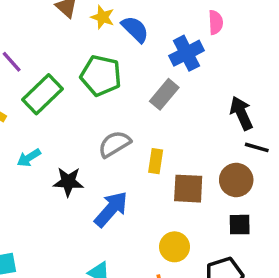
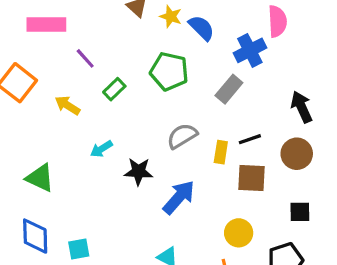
pink semicircle: (216, 22) -> (277, 21), size x1.4
green rectangle: (43, 94) -> (114, 89), size x0.6
black line: (257, 147) -> (250, 139), moved, turned -35
brown circle: (236, 180) -> (297, 154), moved

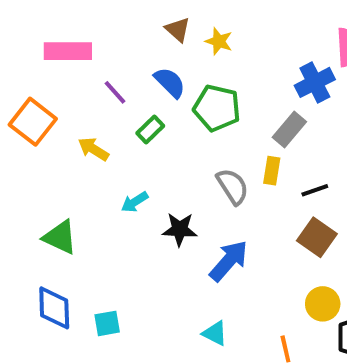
blue semicircle: (201, 28) -> (170, 82), moved
gray semicircle: (182, 136) -> (233, 186), turned 88
yellow rectangle: (221, 152) -> (272, 171), moved
brown square: (252, 178) -> (317, 237), turned 32
yellow circle: (239, 233) -> (323, 304), moved

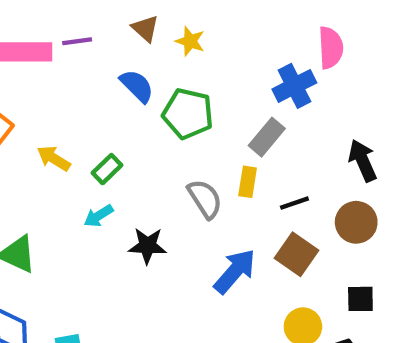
purple line: (115, 92) -> (77, 41), moved, turned -56
green rectangle: (150, 129) -> (107, 169), moved
blue arrow: (229, 261) -> (235, 271), moved

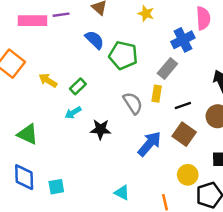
yellow star: (190, 41) -> (146, 14), moved

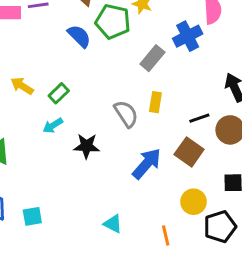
green pentagon: (123, 55) -> (113, 21), moved
gray rectangle: (167, 68) -> (152, 58), moved
black line: (183, 105) -> (199, 118), moved

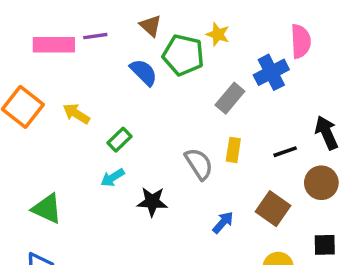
yellow arrow: (22, 86) -> (76, 114), moved
black line: (199, 118) -> (285, 152), moved
blue arrow: (147, 164) -> (223, 222), size x0.6

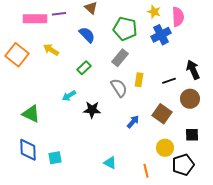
yellow star: (218, 34) -> (154, 12), moved
green pentagon: (183, 55) -> (125, 29), moved
gray rectangle: (230, 98) -> (120, 58), moved
yellow arrow: (76, 114) -> (51, 50), moved
green rectangle: (119, 140) -> (84, 68), moved

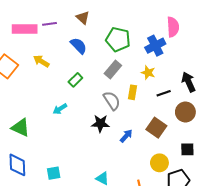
yellow star: (154, 12) -> (148, 73), moved
black star: (92, 110) -> (100, 123), moved
cyan square: (55, 158) -> (54, 173), moved

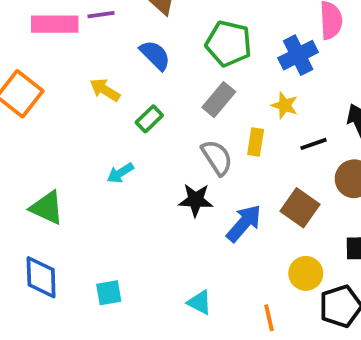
yellow arrow: (41, 61) -> (105, 90), moved
blue arrow: (126, 136) -> (244, 223), size x1.5

